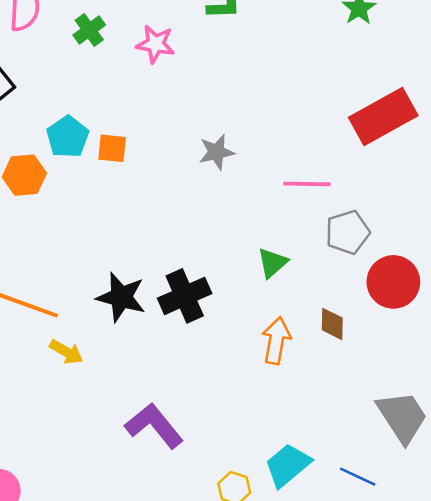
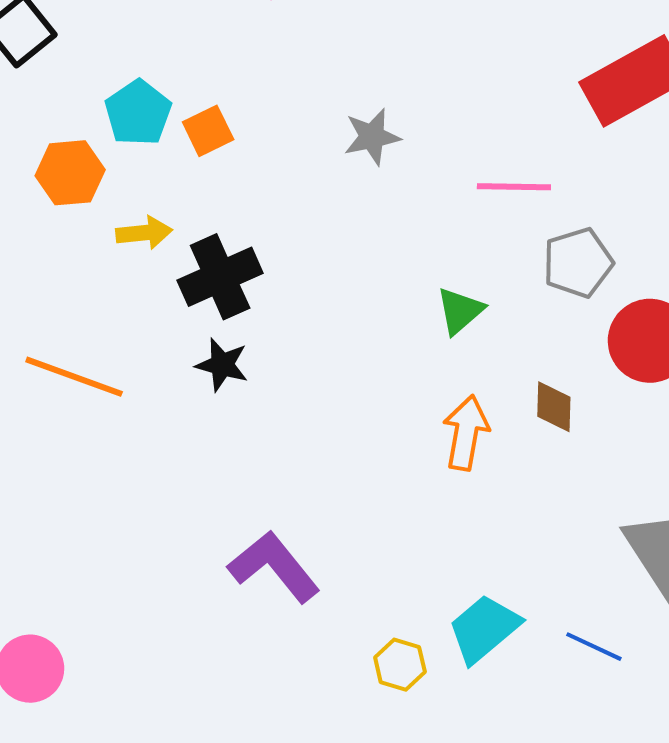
orange square: (112, 148) -> (208, 131), turned -32
black cross: (185, 296) -> (220, 277), moved
black star: (121, 297) -> (222, 365), size x0.7
yellow arrow: (66, 352) -> (144, 233), moved, turned -36

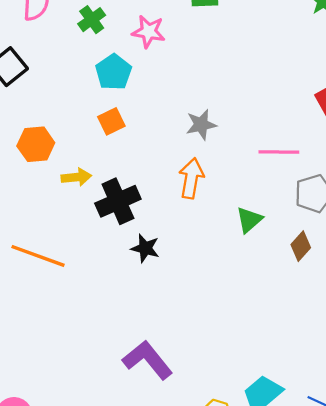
cyan pentagon: (138, 113) -> (114, 72), moved
black star: (222, 365) -> (145, 248), moved
brown diamond: (554, 407) -> (301, 246), moved, turned 40
orange arrow: (466, 433) -> (191, 178), moved

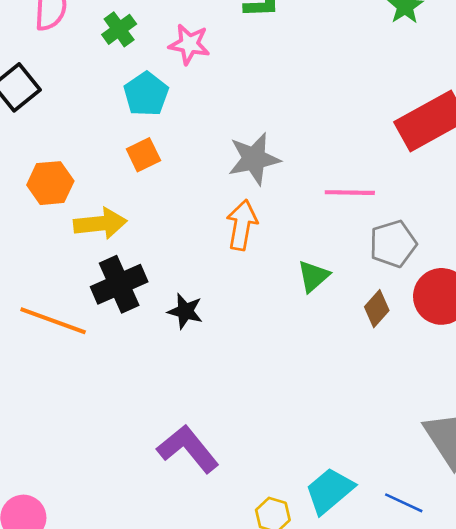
gray star: (201, 125) -> (254, 159), size x1.4
yellow arrow: (76, 177) -> (100, 224), size x1.4
black cross: (118, 201) -> (119, 284), moved

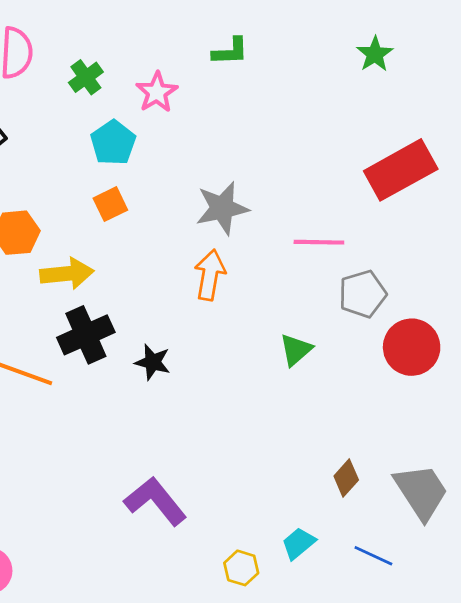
pink star: (189, 44) -> (157, 92), turned 30
green triangle: (313, 276) -> (296, 350), moved
brown diamond: (377, 309) -> (346, 478), moved
cyan trapezoid: (330, 491) -> (298, 543), size x0.7

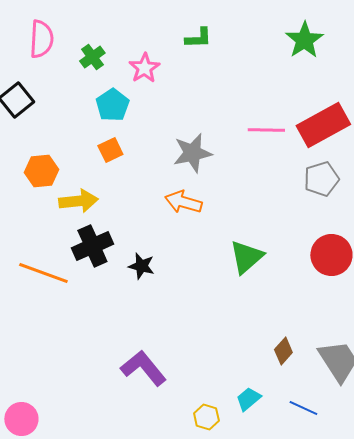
green star: (375, 54) -> (304, 40), size x1.4
pink line: (319, 242) -> (266, 130), moved
orange arrow: (210, 275) -> (183, 202), turned -84
gray pentagon: (363, 294) -> (321, 179), moved
green triangle: (296, 350) -> (246, 257), size x1.4

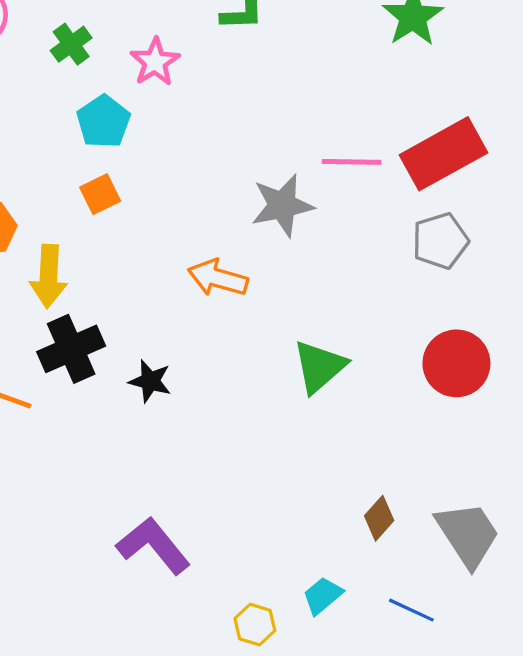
gray star: (192, 153) -> (282, 205), moved
yellow arrow: (78, 201) -> (49, 276), turned 99

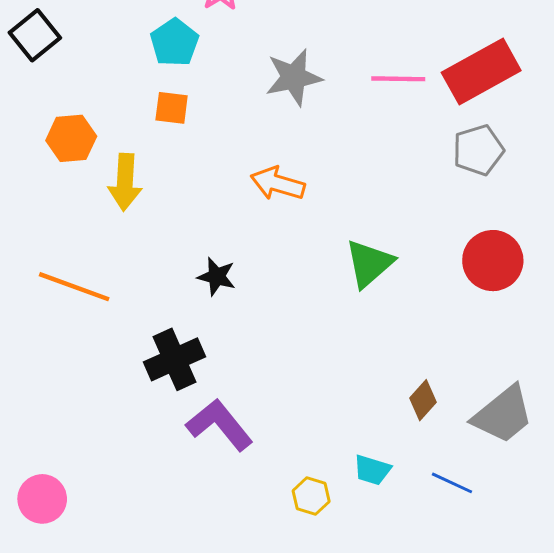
orange square: (100, 194) -> (172, 108), turned 33
gray star: (282, 205) -> (294, 77), moved
black cross: (71, 349) -> (174, 359), moved
gray trapezoid: (468, 534) -> (503, 415), turned 84
cyan trapezoid: (323, 596) -> (372, 470), turned -123

